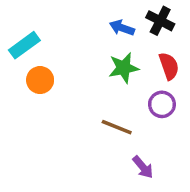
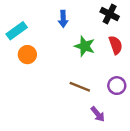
blue arrow: (122, 28) -> (63, 19), moved, turned -112
green star: (124, 68) -> (85, 46), turned 30
purple circle: (162, 104) -> (117, 86), moved

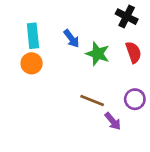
blue arrow: (63, 19) -> (71, 39), moved, turned -35
cyan rectangle: (17, 31) -> (33, 36), moved, turned -60
purple arrow: (98, 114) -> (113, 121), moved

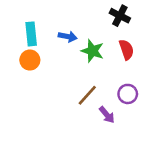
blue arrow: (71, 39) -> (68, 37), turned -42
brown line: (92, 101) -> (87, 95), turned -70

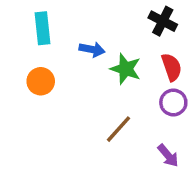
cyan rectangle: (31, 34) -> (42, 28), moved
purple circle: (128, 94) -> (173, 102), moved
purple arrow: (107, 115) -> (168, 156), moved

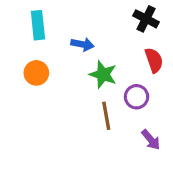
green star: (126, 69) -> (103, 74), moved
purple circle: (173, 102) -> (136, 97), moved
brown line: (119, 129) -> (106, 116), turned -52

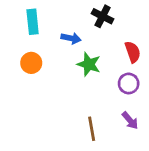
black cross: (146, 19) -> (103, 16), moved
purple circle: (136, 97) -> (129, 83), moved
brown line: (106, 116) -> (92, 129), moved

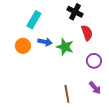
cyan rectangle: (33, 22) -> (34, 20), moved, turned 36
blue arrow: (71, 38) -> (45, 42), moved
red semicircle: (133, 52) -> (87, 33), moved

